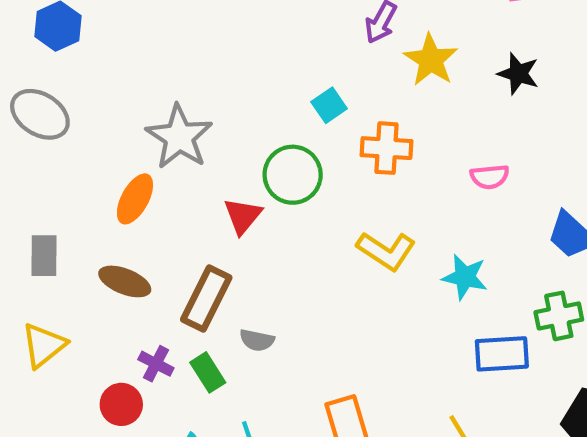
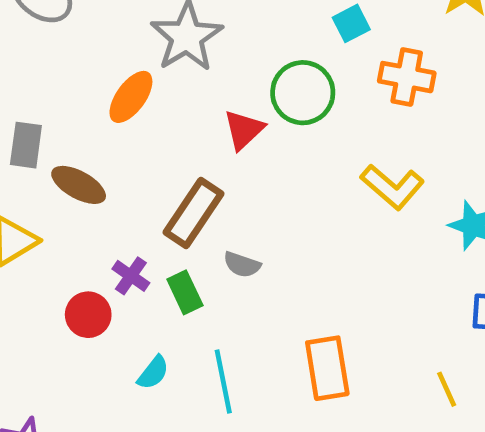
brown ellipse: (125, 281) -> (79, 185), moved

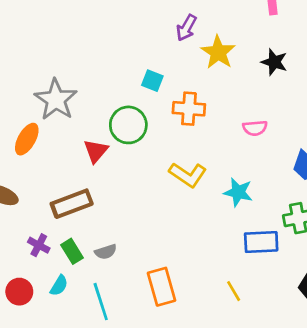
cyan square: (351, 23) -> (152, 81), turned -35
brown rectangle: (194, 213) -> (72, 204), turned 42
gray semicircle: (242, 265) -> (106, 252), moved, turned -30
red circle: (88, 315) -> (19, 292), moved
cyan semicircle: (153, 373) -> (59, 286), moved

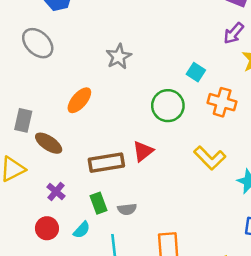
gray star: (56, 100) -> (119, 57), moved, size x0.7
red triangle: (96, 151) -> (143, 151), moved
purple cross: (39, 245) -> (56, 191), moved

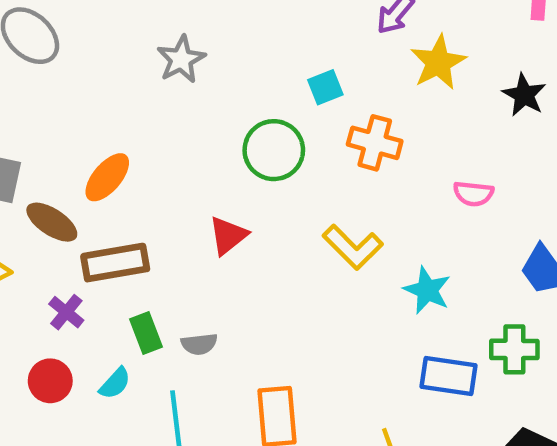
cyan square: (196, 72) -> (325, 87), turned 36
orange ellipse: (79, 100) -> (107, 177), moved
brown rectangle: (106, 163) -> (115, 263), moved

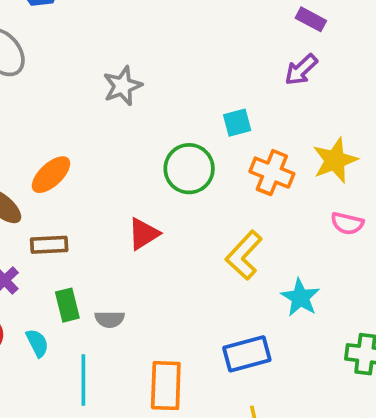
yellow star: (438, 62) -> (335, 160), moved
yellow L-shape: (353, 247) -> (244, 255), turned 81
brown rectangle: (115, 263) -> (49, 245), size x0.7
blue rectangle: (448, 376) -> (247, 354), moved, turned -30
cyan semicircle: (115, 383) -> (37, 343), turned -76

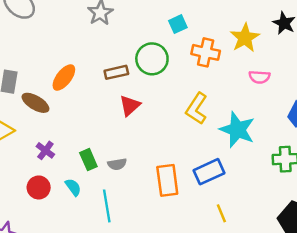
brown rectangle: (49, 245) -> (116, 72), moved
cyan star: (300, 297) -> (237, 130), size x1.4
orange rectangle: (166, 386) -> (167, 180), moved

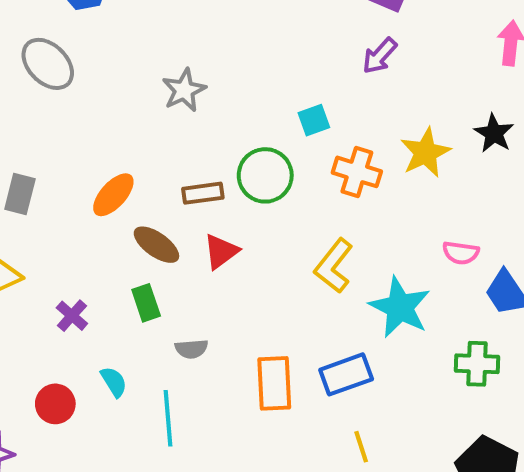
pink semicircle: (259, 77) -> (461, 253), moved
brown ellipse: (35, 103) -> (156, 245), moved
green rectangle: (88, 160) -> (146, 303), moved
red circle: (39, 187) -> (55, 404), moved

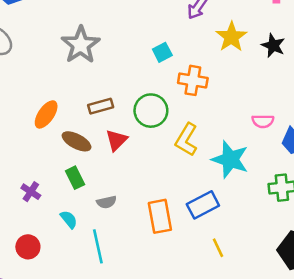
gray star: (184, 90) -> (81, 45), size x1.4
yellow star: (425, 153) -> (231, 37), moved
green circle: (265, 175) -> (151, 111), moved
cyan semicircle: (114, 382) -> (69, 219), moved

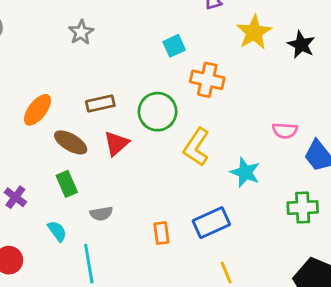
gray star: (81, 45) -> (81, 32), size x0.6
cyan star: (230, 159) -> (245, 172), size x0.7
orange rectangle: (160, 216) -> (161, 233), size x0.6

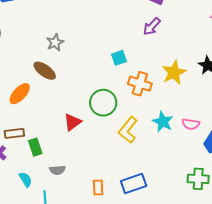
yellow star: (254, 32) -> (174, 72), moved
brown rectangle: (100, 104) -> (14, 133), moved
brown ellipse: (71, 142) -> (45, 71), moved
cyan star: (245, 172) -> (163, 122), moved

